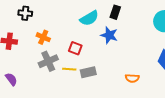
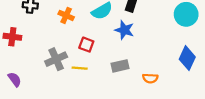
orange cross: (43, 37) -> (66, 15), moved
gray rectangle: (88, 72) -> (120, 66), moved

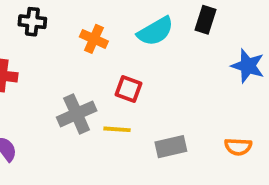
blue star: (124, 30) -> (248, 66), moved
gray rectangle: (120, 66) -> (171, 147), moved

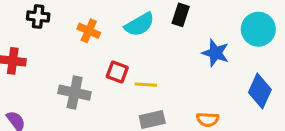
gray cross: (77, 114) -> (75, 93), turned 36
yellow line: (117, 129) -> (146, 85), moved

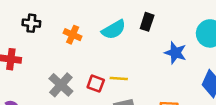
red square: (117, 72) -> (96, 84), moved
gray cross: (75, 93) -> (61, 85), turned 30

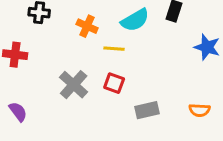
yellow line: (119, 78) -> (114, 49), moved

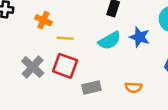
cyan semicircle: (135, 20) -> (110, 41), moved
red square: (114, 83) -> (65, 66), size x1.5

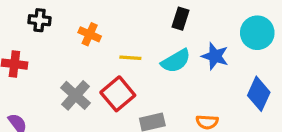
yellow line: (65, 38) -> (130, 58), moved
red square: (65, 66) -> (118, 94), turned 30

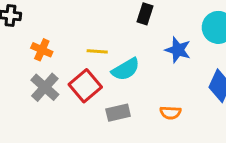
orange cross: (90, 34) -> (42, 50), moved
cyan semicircle: (176, 61) -> (126, 69), moved

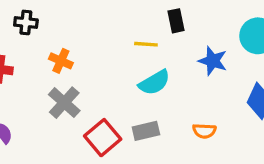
black rectangle: (145, 14) -> (176, 21), turned -30
yellow line: (97, 51) -> (146, 44), moved
red square: (85, 86) -> (103, 138), moved

